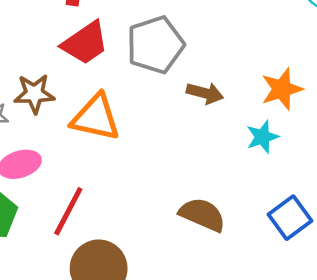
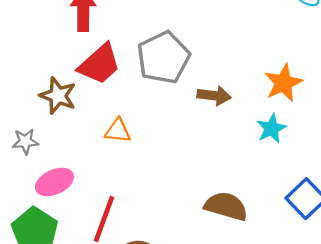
brown star: (34, 94) -> (58, 96), moved, turned 30
orange triangle: (96, 118) -> (118, 131), size x0.6

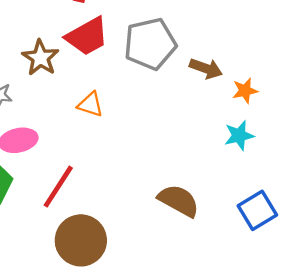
orange star: (283, 83) -> (245, 91), moved, size x0.7
brown arrow: (214, 96) -> (206, 69), moved

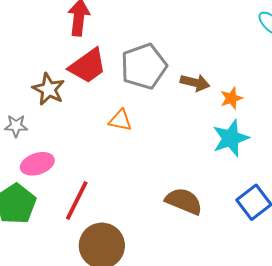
orange triangle: (90, 104) -> (120, 120), moved
cyan star: (239, 136) -> (231, 138), size x1.4

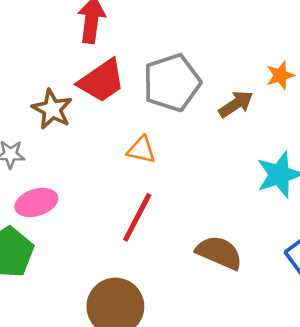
brown arrow: (195, 83) -> (236, 104), turned -48
orange star: (231, 98) -> (280, 75), moved
red line: (77, 201) -> (137, 217), moved

